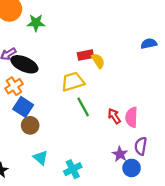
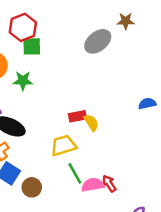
pink semicircle: (132, 117) -> (93, 185), moved, turned 78
brown circle: (30, 125) -> (32, 187), moved

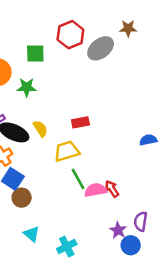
red hexagon: (23, 27) -> (70, 35), moved
blue semicircle: (147, 104) -> (148, 140), moved
yellow semicircle: (91, 123) -> (40, 129), moved
brown circle: (32, 187) -> (22, 198), moved

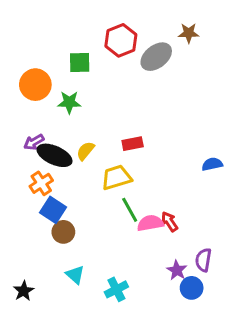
yellow semicircle: (40, 129) -> (85, 151), turned -108

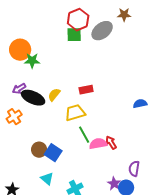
green square: (80, 63) -> (74, 35), moved
green star: (69, 102) -> (32, 61), moved
orange cross: (41, 183) -> (14, 117), moved
blue square: (53, 210) -> (53, 153), moved
purple star: (177, 270) -> (114, 184), moved

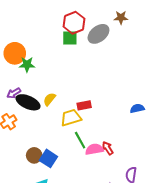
red rectangle: (86, 90) -> (84, 105), moved

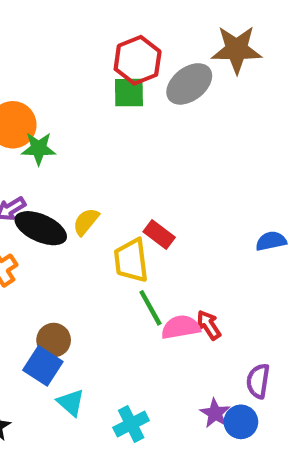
brown star: (121, 18) -> (237, 50), size x1.6
red rectangle: (84, 105) -> (159, 235), turned 48
yellow trapezoid: (71, 118) -> (131, 260), turned -80
blue square: (48, 158) -> (43, 366), moved

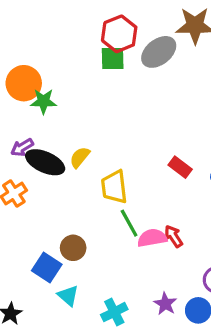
red rectangle: (159, 235) -> (180, 167), moved
brown circle: (54, 340) -> (73, 248), moved
purple star: (215, 413) -> (165, 304), moved

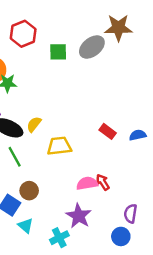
red hexagon: (119, 34) -> (23, 34), moved
yellow trapezoid: (114, 187) -> (59, 146), turned 90
green line: (129, 223) -> (15, 157), moved
purple star: (165, 304) -> (79, 216), moved, size x1.5

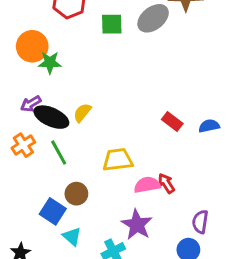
yellow trapezoid: (59, 146) -> (118, 160), moved

